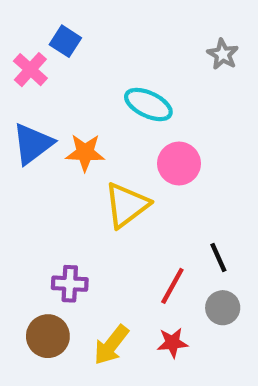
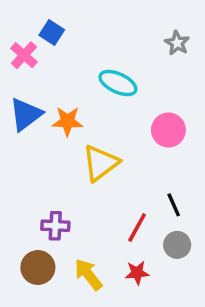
pink circle: (179, 164) -> (168, 130), moved
yellow arrow: (111, 345) -> (88, 274), turned 104

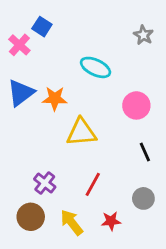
yellow triangle: (101, 163) -> (81, 132), turned 32
black line: (174, 205) -> (145, 152), moved
purple cross: (55, 226) -> (45, 183), turned 35
red line: (137, 227) -> (93, 184), moved

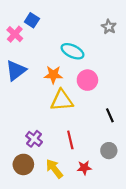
orange star: (55, 98) -> (53, 75), moved
pink circle: (136, 105) -> (87, 80), moved
red line: (93, 184) -> (70, 140), turned -42

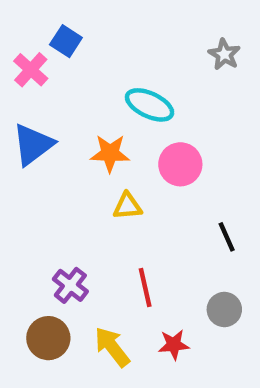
yellow triangle: (62, 100) -> (128, 206), size x0.6

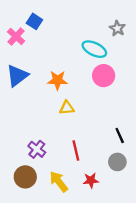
cyan ellipse: (150, 105) -> (94, 49), moved
pink circle: (180, 164) -> (104, 76), moved
black line: (227, 237) -> (120, 135), moved

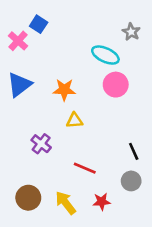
purple cross: (37, 149) -> (41, 144), moved
red line: (76, 150) -> (85, 168), turned -54

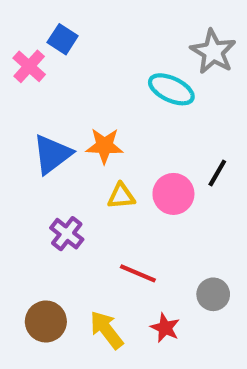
gray star: (131, 32) -> (213, 52), size x1.5
blue triangle: (19, 85) -> (52, 154), moved
pink circle: (116, 85) -> (173, 194), moved
black line: (134, 151) -> (217, 173), moved, turned 54
red star: (102, 202) -> (165, 328), turned 30

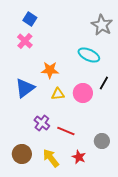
pink cross: (29, 66) -> (25, 41), moved
cyan ellipse: (171, 89) -> (89, 55), moved
blue triangle: (52, 154) -> (25, 88), moved
purple cross: (67, 234) -> (42, 123), moved

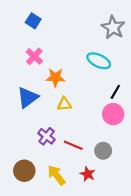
pink cross: (25, 41) -> (34, 56), moved
pink circle: (83, 93) -> (113, 114), moved
gray circle: (102, 141) -> (103, 151), moved

